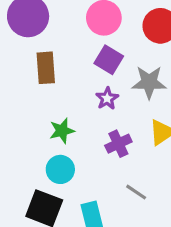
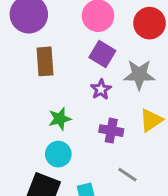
purple cross: (118, 144) -> (111, 131), turned 35

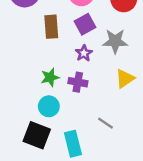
purple square: (102, 54) -> (85, 24), turned 30
brown rectangle: (45, 61) -> (51, 27), moved
purple cross: (111, 131) -> (78, 82), moved

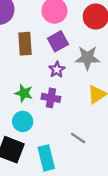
green star: (50, 77) -> (24, 93), turned 30

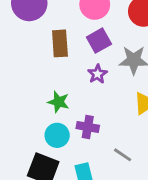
purple cross: (51, 98) -> (88, 127), moved

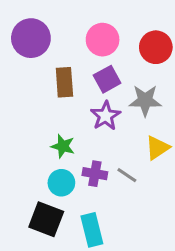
purple star: (97, 74) -> (106, 116), size x1.4
gray line: (123, 155) -> (127, 175), moved

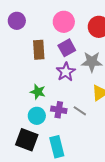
purple circle: (31, 38) -> (17, 21), size x0.7

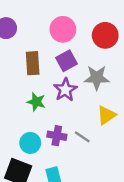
green star: (38, 92) -> (36, 102), moved

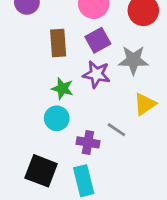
purple star: (65, 90) -> (96, 74), turned -30
purple cross: (57, 136) -> (88, 142), moved
cyan circle: (30, 143) -> (57, 118), moved

